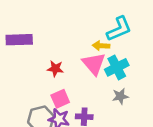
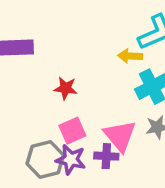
pink triangle: (94, 64) -> (120, 136), moved

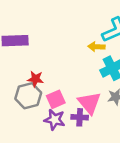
red star: (66, 88) -> (35, 79), moved
gray hexagon: (45, 159) -> (28, 96), moved

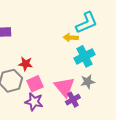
red star: (35, 79) -> (26, 64), moved
purple cross: (80, 117) -> (73, 100), moved, turned -32

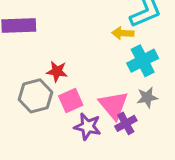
purple star: (34, 102) -> (88, 126), moved

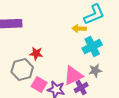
pink square: (71, 100) -> (39, 85), moved, turned -35
pink triangle: (114, 105) -> (73, 76), turned 45

